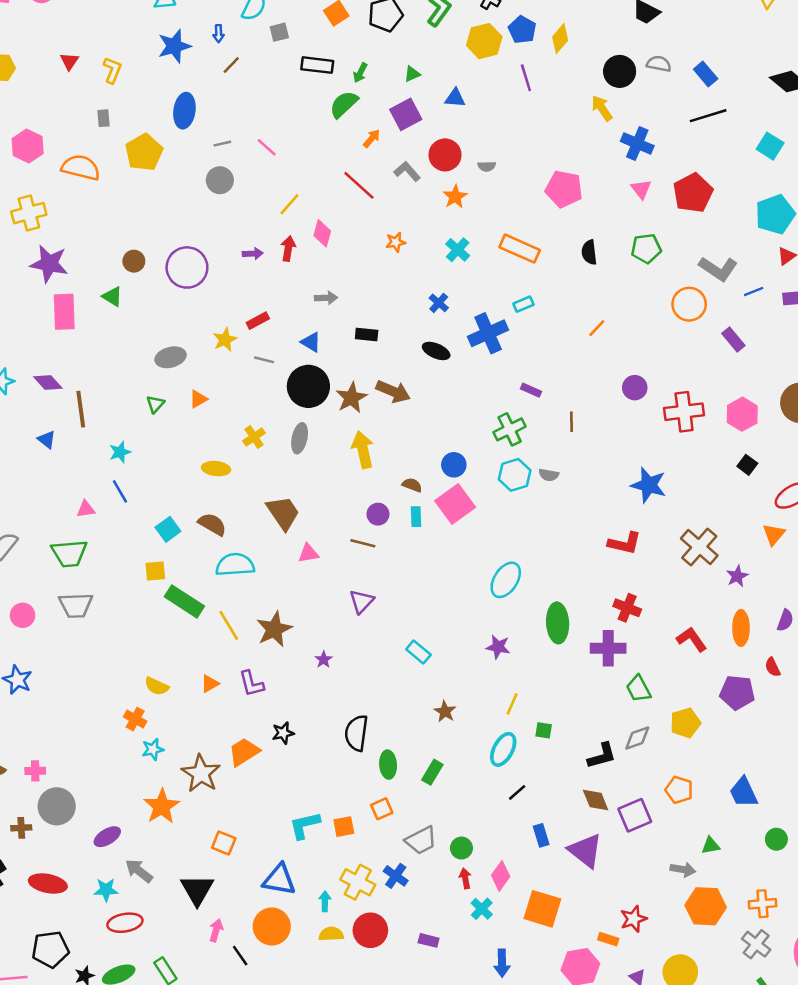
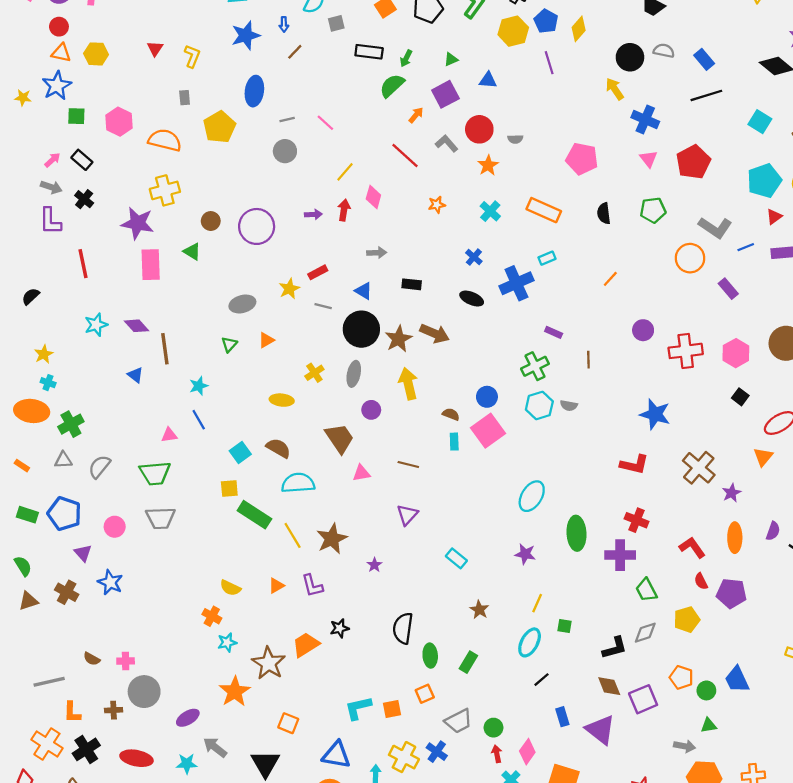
yellow cross: (29, 213) -> (165, 190), moved
purple circle: (378, 514) -> (371, 410), moved
red semicircle: (773, 667) -> (701, 581), moved
green circle: (776, 839) -> (706, 690), moved

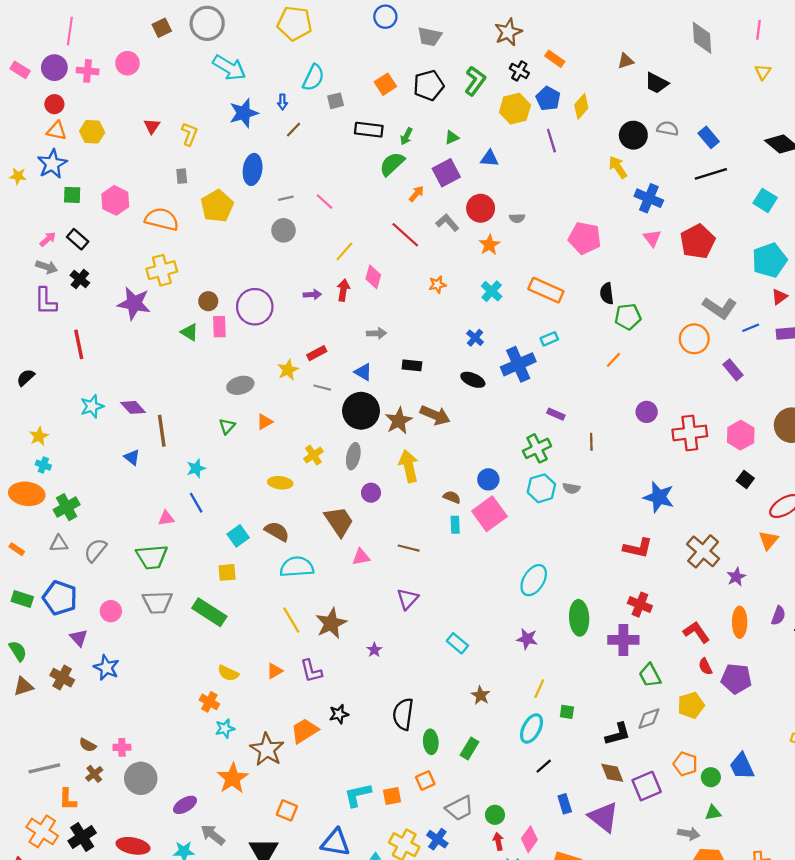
green pentagon: (653, 210) -> (628, 317), moved
pink rectangle: (151, 265) -> (219, 327), moved, size x0.7
green rectangle: (254, 515) -> (209, 612), moved
brown cross: (114, 710) -> (94, 774), moved, turned -35

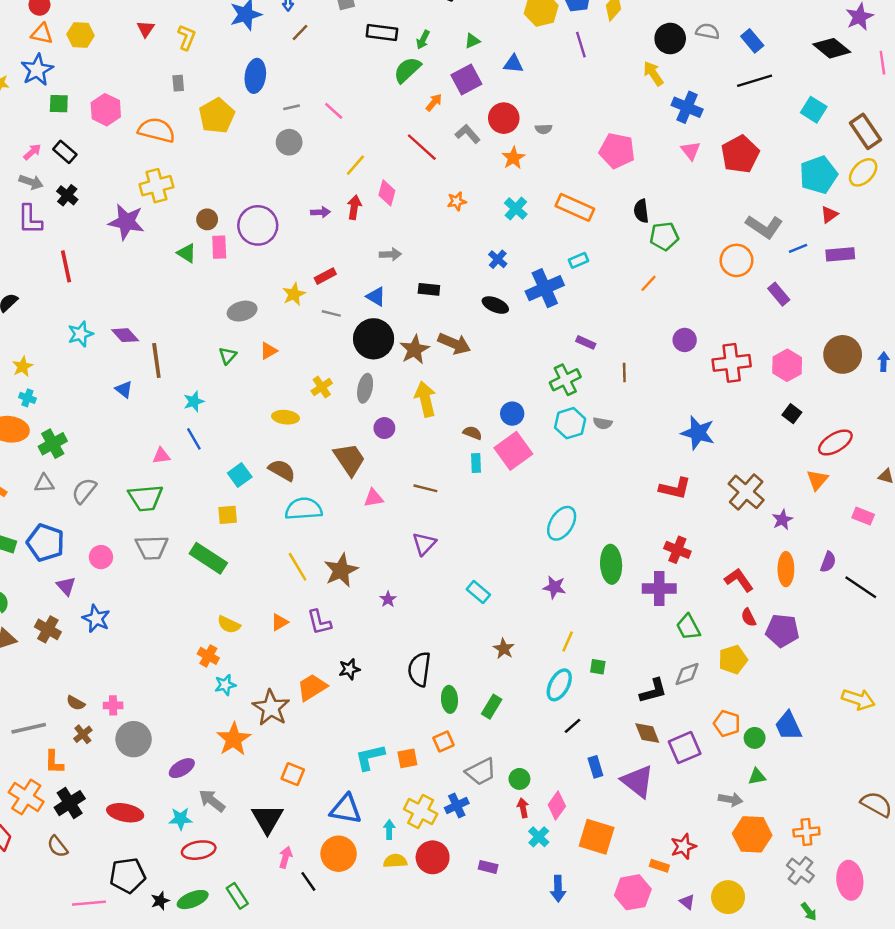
blue cross: (437, 839) -> (457, 805), turned 30

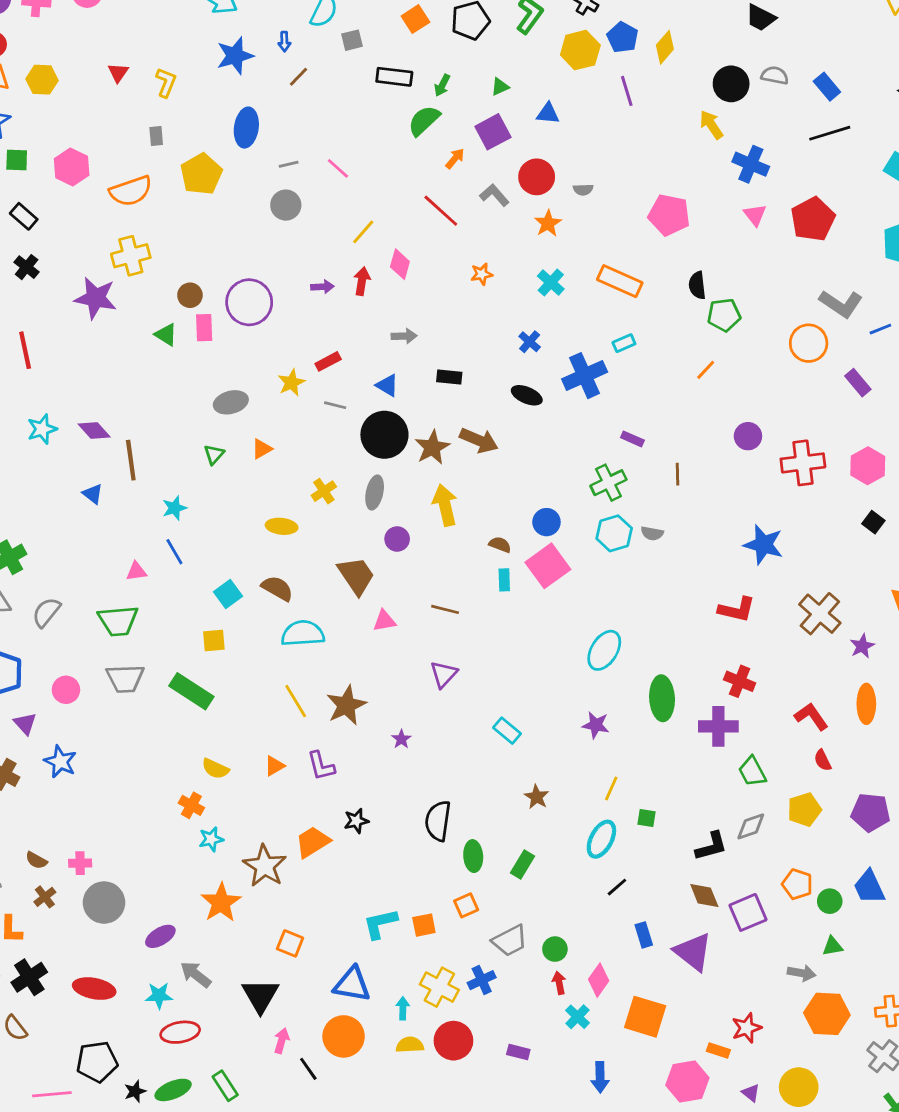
orange semicircle: (156, 130) -> (131, 191), turned 147
purple pentagon: (782, 631) -> (871, 812), moved

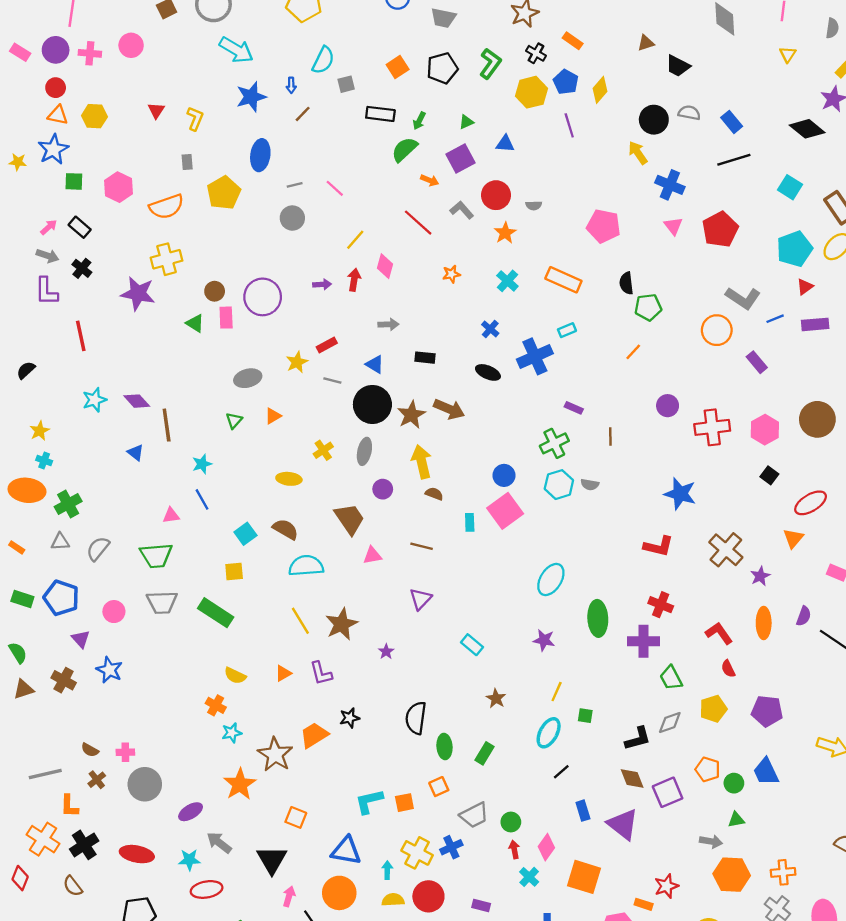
orange arrow: (455, 159) -> (430, 180), turned 72
brown semicircle: (500, 545) -> (434, 494), moved

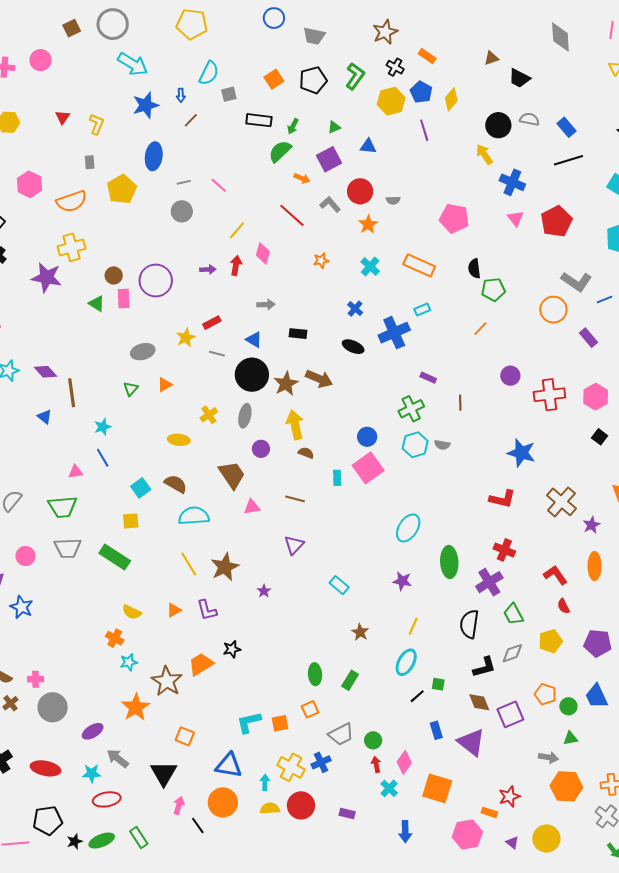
purple cross: (644, 641) -> (489, 582), turned -32
green square: (585, 716) -> (438, 684), moved
black semicircle: (416, 718) -> (469, 624), moved

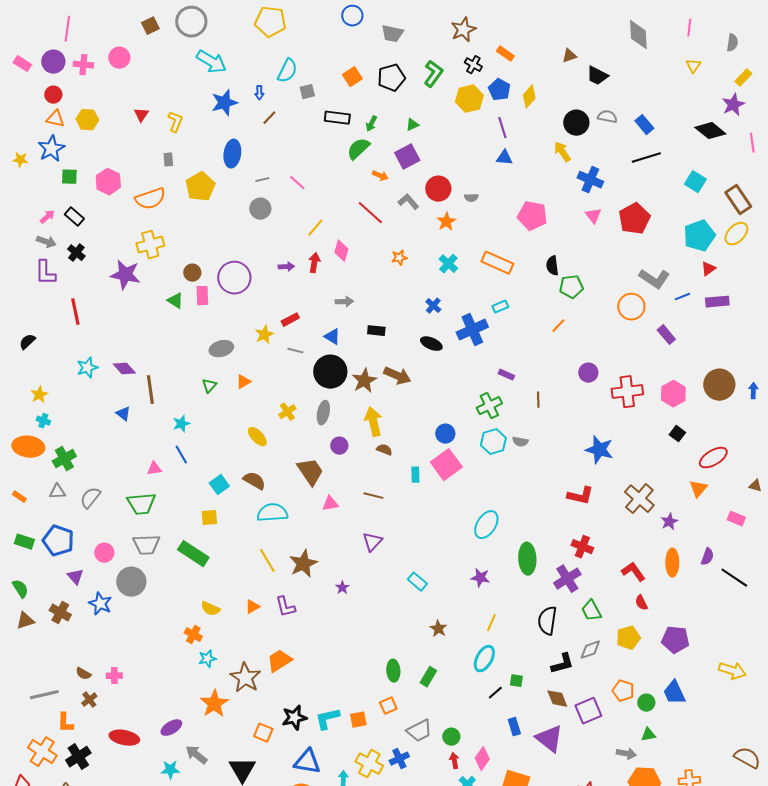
blue triangle: (368, 146) -> (504, 158), moved
yellow ellipse: (179, 440) -> (257, 437), turned 40
black star: (232, 649) -> (294, 718), moved, size x1.4
gray circle: (53, 707) -> (131, 582), moved
red ellipse: (46, 768) -> (124, 738), moved

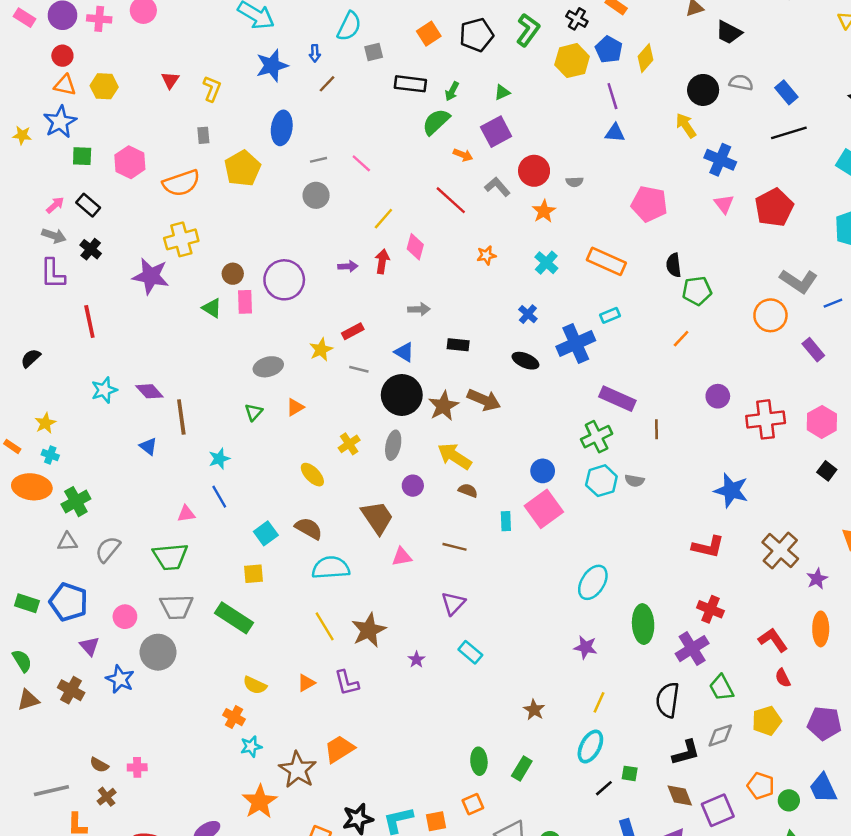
purple rectangle: (506, 375) -> (617, 399), size x1.8
yellow arrow: (373, 422) -> (454, 456), turned -44
orange rectangle: (19, 497) -> (12, 446), moved
cyan rectangle: (417, 582) -> (470, 652), moved

